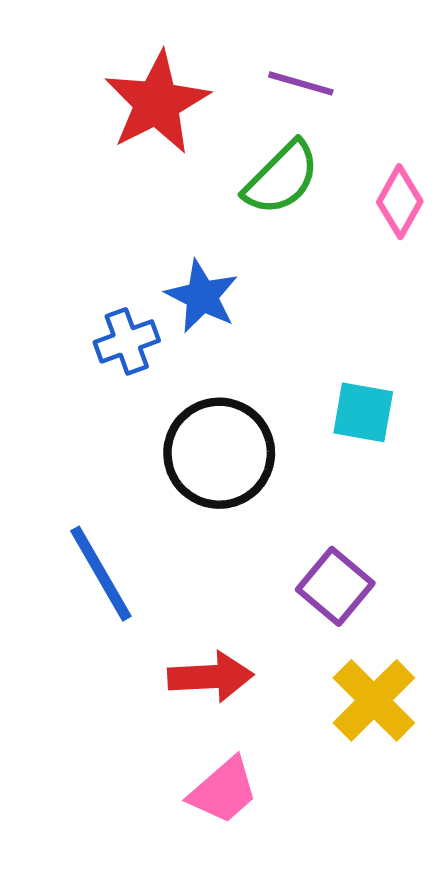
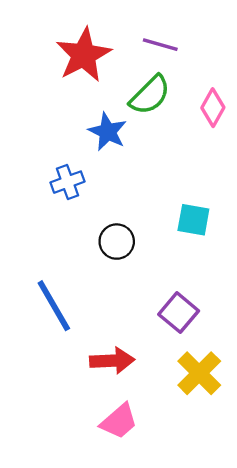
blue star: (202, 296) -> (108, 132), moved
black circle: (219, 453) -> (117, 242), size x0.6

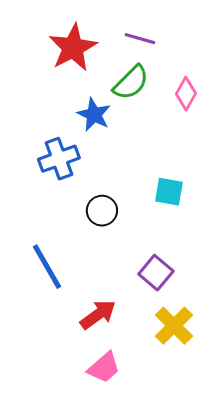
blue cross: (67, 182) -> (59, 159), size x1.4
red arrow: (112, 361) -> (98, 315), turned -33

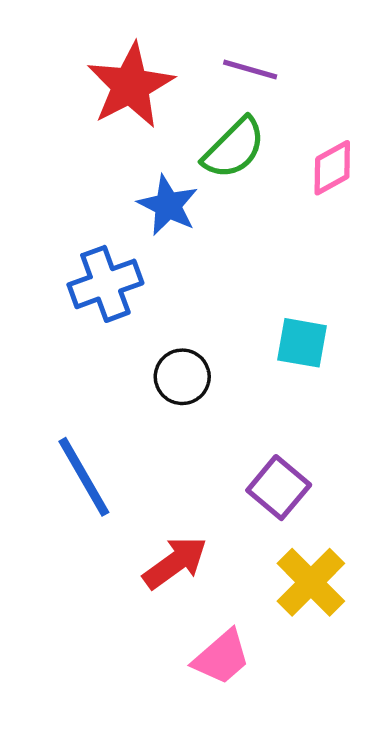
pink diamond: (186, 94) -> (332, 168), turned 32
pink trapezoid: (104, 368) -> (222, 657), moved

